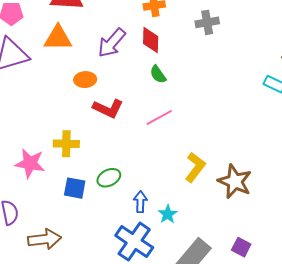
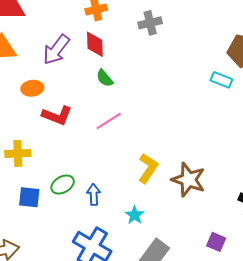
blue arrow: (140, 202) -> (94, 195), moved
cyan star: (168, 214) -> (135, 215), moved
purple square: (241, 247) -> (216, 242), moved

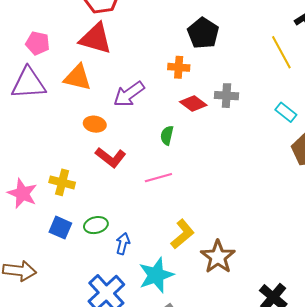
red diamond: (95, 44) -> (193, 103), moved, turned -68
green semicircle: (105, 78) -> (167, 135), turned 36
cyan rectangle: (221, 80) -> (286, 112), moved
cyan star: (135, 215) -> (156, 275), size x1.8

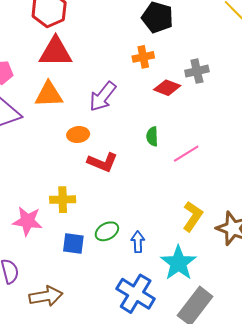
green semicircle: (167, 135) -> (152, 136), moved
pink line: (158, 178) -> (186, 154), moved

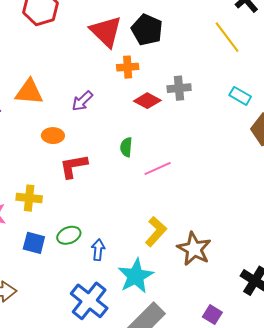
red triangle: (56, 52) -> (106, 32), moved, turned 36
purple arrow: (103, 96) -> (82, 101), size x0.7
red L-shape: (103, 162) -> (74, 166), turned 140

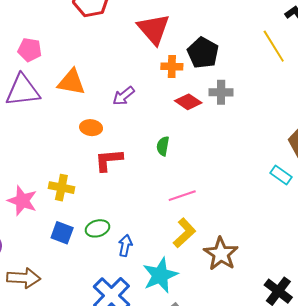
black pentagon: (147, 30) -> (203, 53), moved
cyan rectangle: (240, 96) -> (281, 175), moved
pink line: (158, 169) -> (182, 196), moved

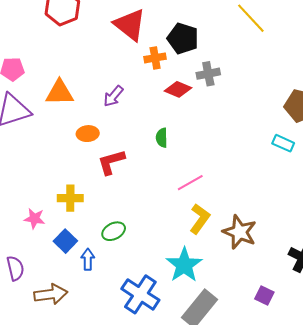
pink star: (22, 201) -> (34, 219), size x0.7
blue square: (62, 233) -> (65, 241), moved, turned 35
blue arrow: (125, 246) -> (88, 259), moved

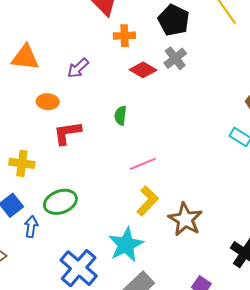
black pentagon: (183, 38) -> (174, 20), moved
gray cross: (208, 74) -> (175, 58), turned -35
green ellipse: (114, 231) -> (60, 202), size x1.4

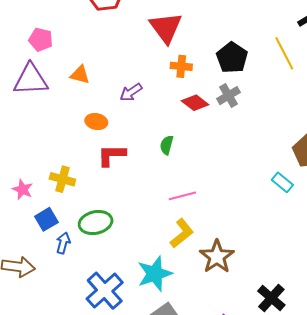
orange triangle: (25, 57) -> (80, 75), size x0.7

